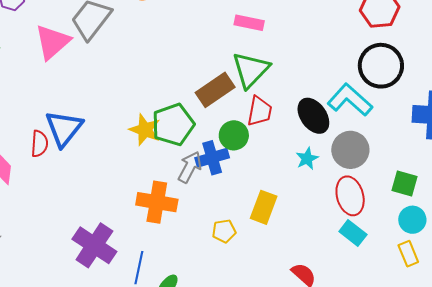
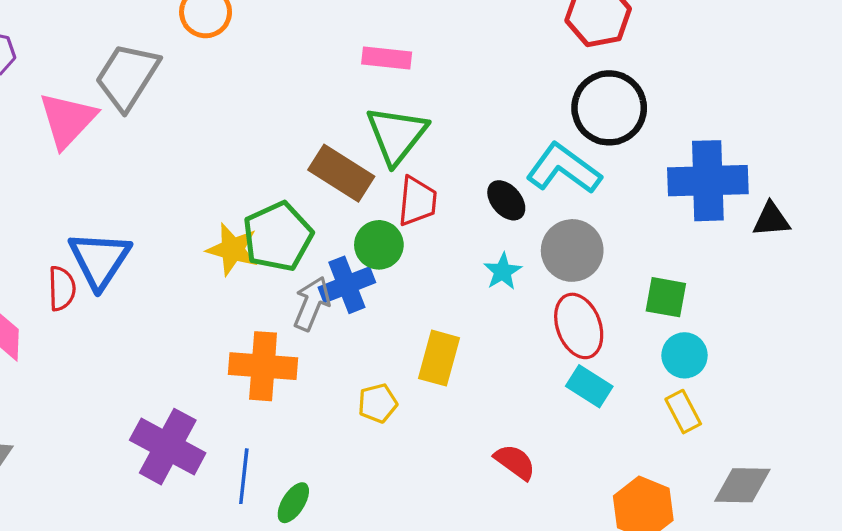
brown rectangle: (215, 90) -> (341, 173), turned 72
black ellipse: (313, 116) -> (506, 200), size x0.7

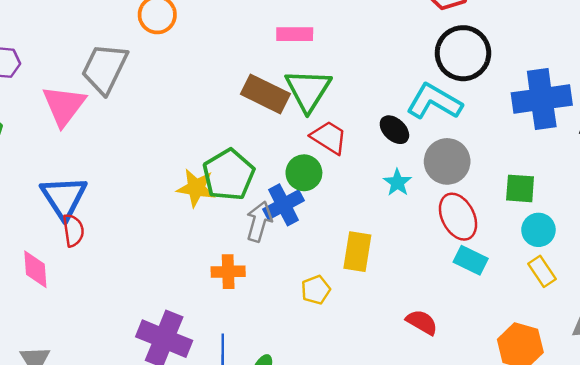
brown rectangle: (341, 173) -> (265, 94), moved
red trapezoid: (417, 201) -> (329, 137), turned -57
blue triangle: (100, 260) -> (64, 197), moved
orange cross: (263, 366) -> (228, 272), size x0.7

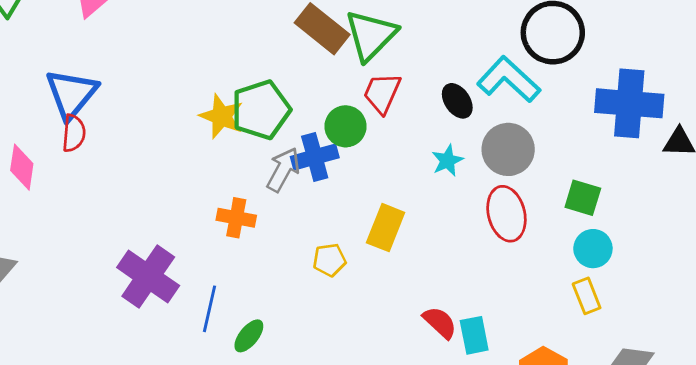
red trapezoid: (329, 137) -> (382, 93), turned -111
cyan rectangle: (471, 260) -> (474, 335), moved, turned 40

